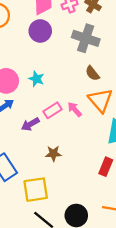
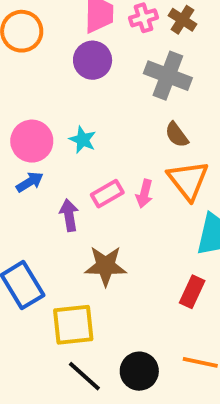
pink arrow: (75, 109) -> (144, 194), turned -126
purple arrow: (30, 124) -> (69, 215), turned 108
brown star: (53, 154) -> (106, 266), size x1.5

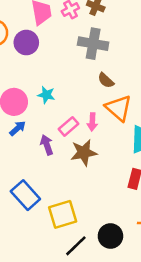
purple circle: (93, 60) -> (26, 43), moved
brown star: (106, 266) -> (84, 153), moved
black line: (84, 376) -> (76, 246), turned -75

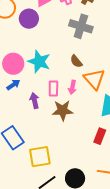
brown semicircle: (106, 80) -> (76, 61), moved
cyan star: (46, 95) -> (39, 62), size x1.6
pink rectangle: (69, 126) -> (53, 88), turned -56

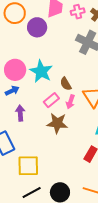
brown semicircle: (76, 61) -> (66, 84), moved
pink rectangle: (53, 88) -> (51, 100), turned 42
purple arrow: (34, 101) -> (20, 113), moved

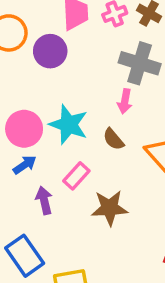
pink rectangle: (51, 100) -> (76, 176), moved
pink arrow: (70, 102) -> (125, 101), moved

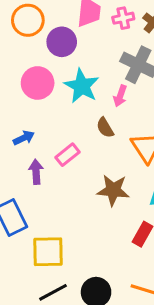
cyan star: (69, 125) -> (82, 86), moved
pink circle: (24, 129) -> (38, 83), moved
brown star: (110, 208) -> (113, 190), moved

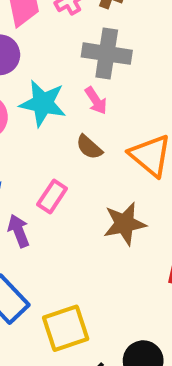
pink arrow: (120, 96) -> (96, 101), turned -35

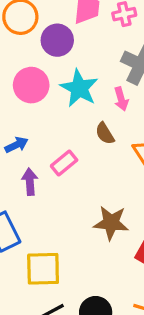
brown star: (125, 224) -> (111, 223), moved

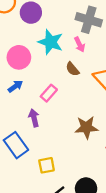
pink circle: (31, 85) -> (19, 57), moved
purple arrow: (30, 182) -> (34, 118), moved
yellow square: (43, 269) -> (47, 165), size x0.7

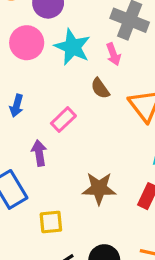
pink circle: (19, 57) -> (27, 43), moved
blue arrow: (15, 86) -> (17, 106), turned 136
brown star: (86, 127) -> (99, 188), moved

